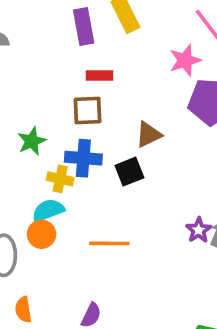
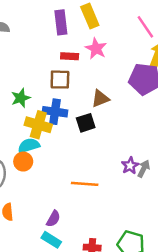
pink star: (185, 60) -> (96, 49), moved, turned -30
yellow cross: (60, 179) -> (38, 125), size x1.5
orange line: (109, 243) -> (85, 184), moved

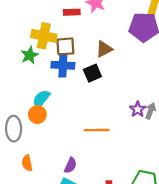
brown square: (60, 80) -> (65, 46), moved
yellow cross: (38, 125) -> (44, 36), moved
cyan semicircle: (29, 146) -> (41, 99), turned -30

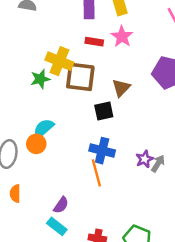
brown square: (65, 46) -> (80, 77), size x1.4
brown triangle: (104, 49) -> (121, 88), turned -30
blue cross: (63, 65) -> (102, 151), moved
orange line: (97, 130) -> (96, 173), turned 65

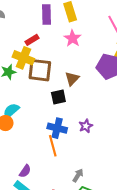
red rectangle: (94, 42) -> (32, 40), moved, turned -40
purple star: (145, 159) -> (86, 126), moved
gray arrow: (158, 164) -> (78, 175), moved

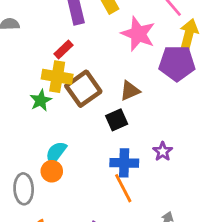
pink star: (72, 38) -> (138, 34), moved, size x1.4
brown square: (40, 70) -> (83, 89), turned -30
brown triangle: (72, 79) -> (130, 91), turned 35

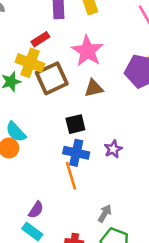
pink star: (138, 34) -> (87, 51), moved
black square: (117, 120) -> (75, 124), moved
cyan semicircle: (56, 153) -> (16, 132), turned -90

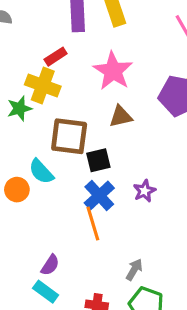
brown square: (52, 78) -> (69, 136), moved, turned 32
cyan semicircle: (16, 132) -> (41, 172), moved
blue cross: (76, 153) -> (99, 195), turned 35

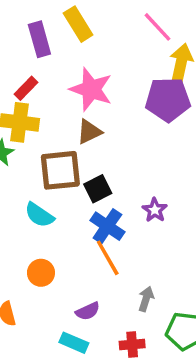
brown triangle: (121, 116) -> (89, 132), moved
orange circle: (17, 190) -> (41, 273), moved
purple semicircle: (50, 265) -> (88, 311), moved, turned 45
gray arrow: (134, 270) -> (146, 299), moved

